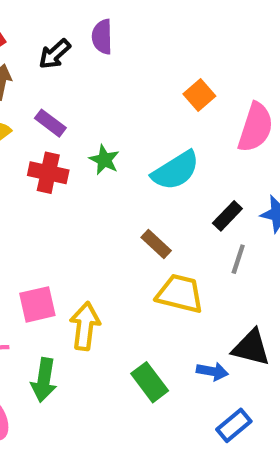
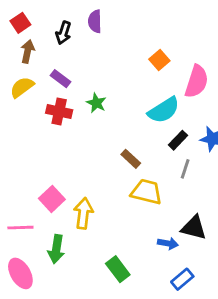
black arrow: (55, 54) -> (63, 33), turned -30
cyan semicircle: (176, 171) -> (164, 110), moved
pink square: (37, 304) -> (52, 199), turned -30
green rectangle: (150, 382) -> (118, 269), moved

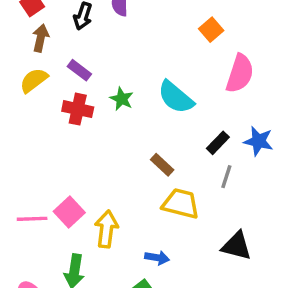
orange square: (159, 60) -> (211, 30), moved
cyan semicircle: (164, 110) -> (176, 97), moved, turned 72
pink line: (20, 228) -> (32, 219), moved
blue arrow: (168, 243) -> (157, 258), moved

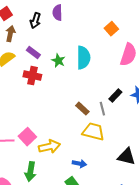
cyan semicircle: (176, 97) -> (83, 58), moved, turned -130
green star: (122, 99) -> (58, 61), moved
gray line: (226, 177) -> (102, 109), moved, turned -32
yellow arrow: (106, 229) -> (49, 147), turned 70

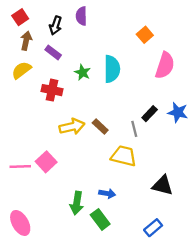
purple rectangle: (33, 53) -> (53, 52), moved
brown rectangle: (82, 109) -> (100, 127), moved
yellow arrow: (49, 147) -> (72, 127), moved
green arrow: (30, 172) -> (77, 203), moved

